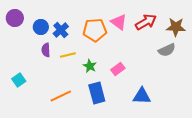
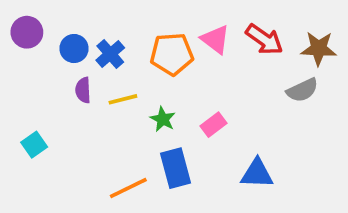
red arrow: (146, 22) -> (264, 39), turned 65
orange line: (61, 96) -> (128, 188), moved

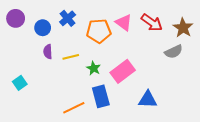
brown star: (319, 49) -> (183, 28), turned 30
blue cross: (110, 54) -> (68, 18), moved
pink rectangle: (214, 125) -> (123, 71), size x1.6

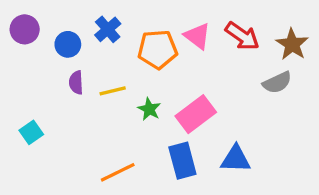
blue rectangle: (101, 96) -> (182, 161), moved

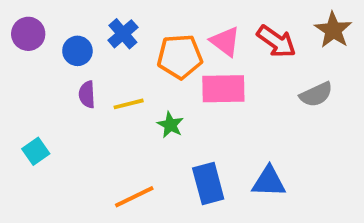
brown star: (292, 44) -> (333, 30), moved
pink rectangle: (196, 114) -> (223, 89), moved, turned 36

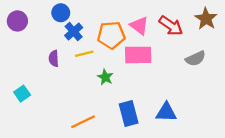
blue cross: (123, 34) -> (74, 32), moved
blue circle: (77, 51) -> (61, 13), moved
yellow line: (129, 104) -> (84, 54), moved

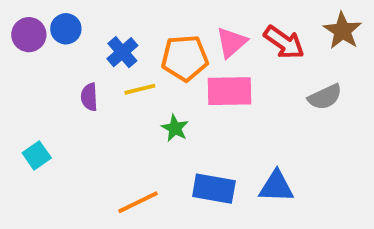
blue circle: (61, 13) -> (66, 29), moved
pink triangle: (139, 26) -> (231, 42), turned 42
blue rectangle: (129, 114) -> (214, 189), turned -65

